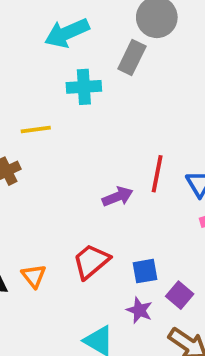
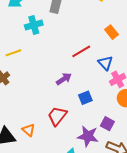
red line: (157, 174) -> (81, 51), moved, turned 60
blue square: (145, 271) -> (85, 98), moved
purple star: (139, 310) -> (88, 136), size x1.5

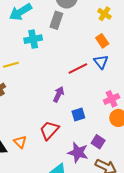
orange rectangle: (111, 32) -> (102, 41), moved
blue triangle: (105, 63) -> (101, 62), moved
purple arrow: (64, 79) -> (59, 94), turned -35

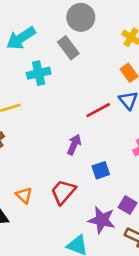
gray rectangle: (56, 20) -> (68, 48), turned -54
orange triangle: (20, 142) -> (24, 195), moved

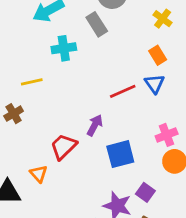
blue square: (101, 170) -> (120, 154), size x1.5
red trapezoid: (63, 192) -> (63, 147), moved

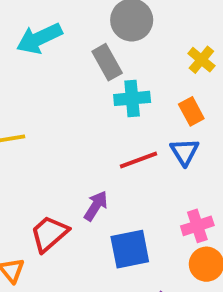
cyan cross: (64, 48) -> (132, 98), moved

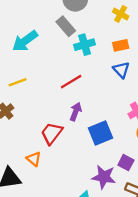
cyan arrow: (39, 38) -> (25, 41), moved
orange rectangle: (191, 111) -> (121, 45), turned -63
red line: (138, 160) -> (71, 82), moved

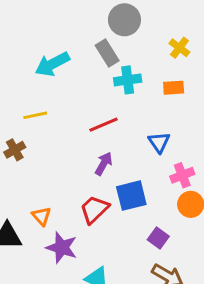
blue triangle: (121, 70) -> (159, 142), moved
red trapezoid: (52, 133) -> (94, 209), moved
purple star: (104, 177) -> (62, 248), moved

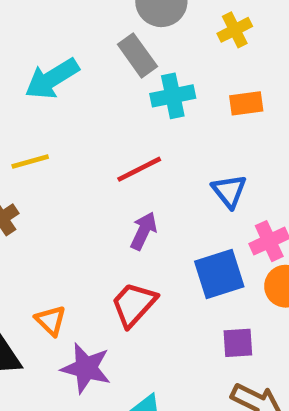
yellow cross: (179, 48) -> (235, 30), moved, turned 30
blue square: (131, 196) -> (219, 274), moved
purple square: (158, 238) -> (238, 343), turned -36

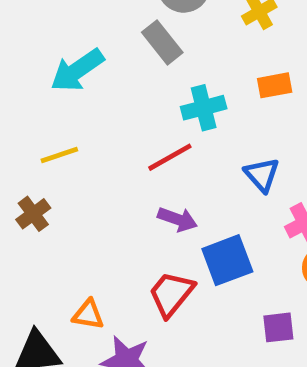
cyan cross: (173, 96) -> (204, 108), moved
purple arrow: (144, 231) -> (177, 219), turned 87
blue square: (219, 274) -> (227, 260), moved
orange triangle: (51, 321) -> (88, 314), turned -32

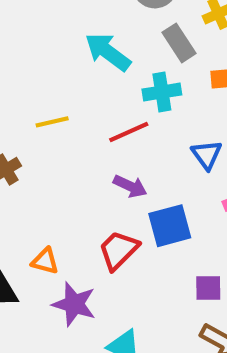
gray rectangle: (162, 42) -> (179, 43), moved
cyan arrow: (77, 70) -> (108, 52), moved, turned 66
yellow line: (59, 155) -> (52, 122), moved

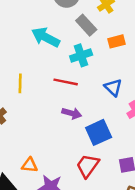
yellow line: (52, 122) -> (20, 83), turned -66
red line: (129, 132) -> (66, 82), turned 45
red trapezoid: (119, 250) -> (88, 166), moved

